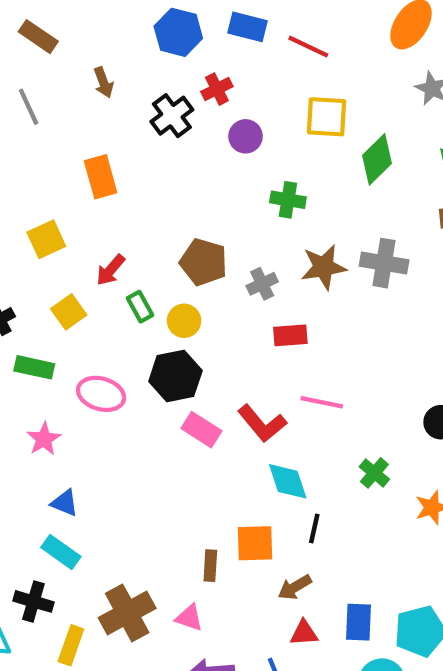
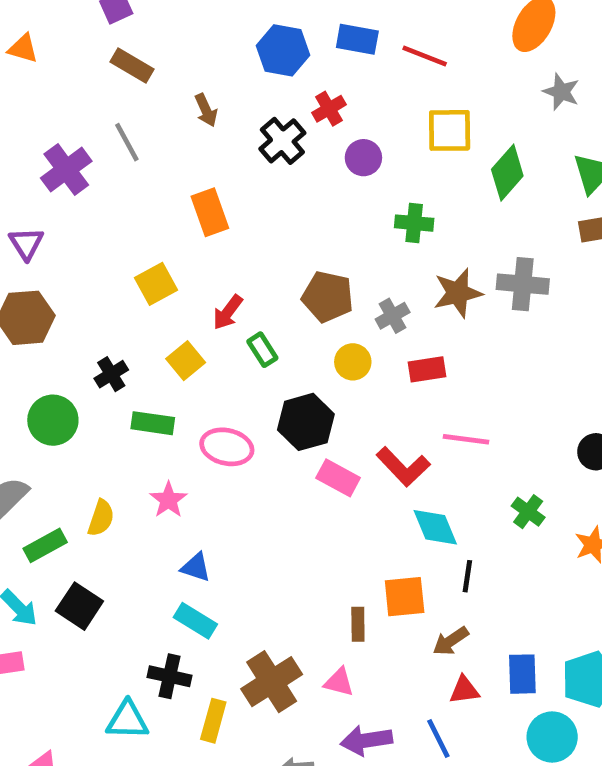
yellow circle: (184, 321) -> (353, 362), moved

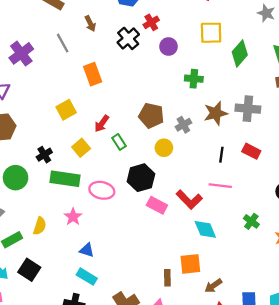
gray line: (127, 142) -> (63, 43), moved
red rectangle: (427, 369) -> (251, 151), moved, turned 36
green rectangle: (153, 423) -> (65, 179), size x1.4
black line: (467, 576) -> (221, 155), moved

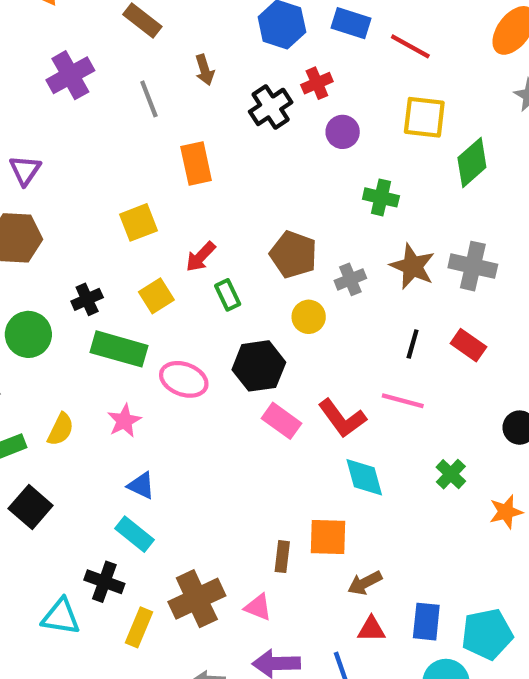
purple cross: (21, 53) -> (70, 75), moved
brown star: (216, 113) -> (412, 266), turned 30

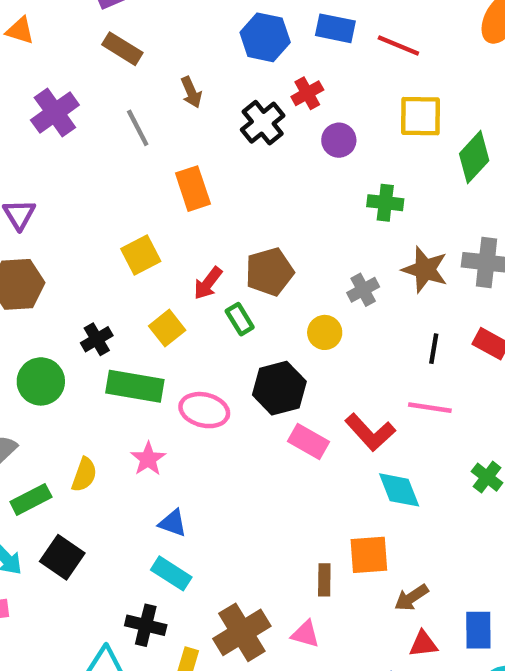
brown pentagon: (293, 254) -> (269, 272), moved, turned -30

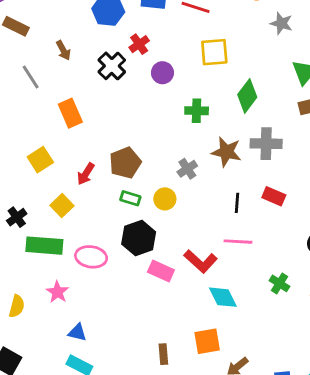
green diamond: (474, 157) -> (247, 96), moved
green rectangle: (240, 319) -> (130, 198), moved, turned -36
brown rectangle: (324, 580) -> (163, 354), moved

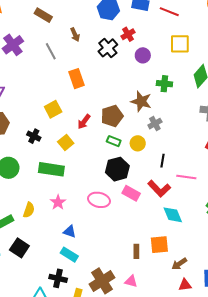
brown star: (226, 152) -> (141, 101), moved
black line: (237, 203) -> (162, 161), moved
black cross: (17, 217) -> (34, 136), moved, turned -32
pink ellipse: (91, 257) -> (99, 200), moved
brown rectangle: (163, 354) -> (136, 251), moved

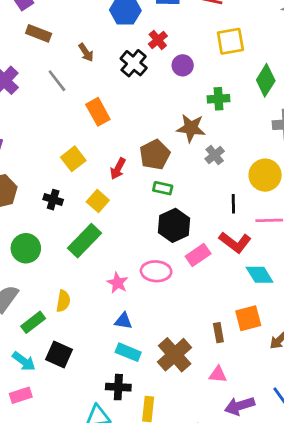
yellow circle: (138, 143) -> (265, 175), moved, size x1.5
green rectangle: (51, 169) -> (85, 241), turned -45
pink rectangle: (131, 193) -> (198, 255), turned -54
pink star: (58, 202) -> (117, 283), moved
brown cross: (102, 281) -> (175, 355), moved

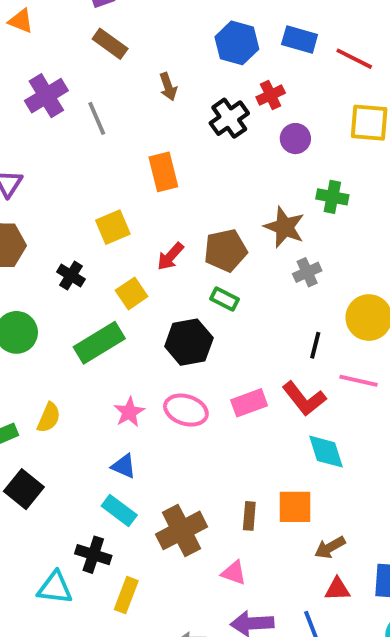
gray line: (57, 81) -> (97, 118), moved
black hexagon: (174, 225) -> (189, 342), moved

